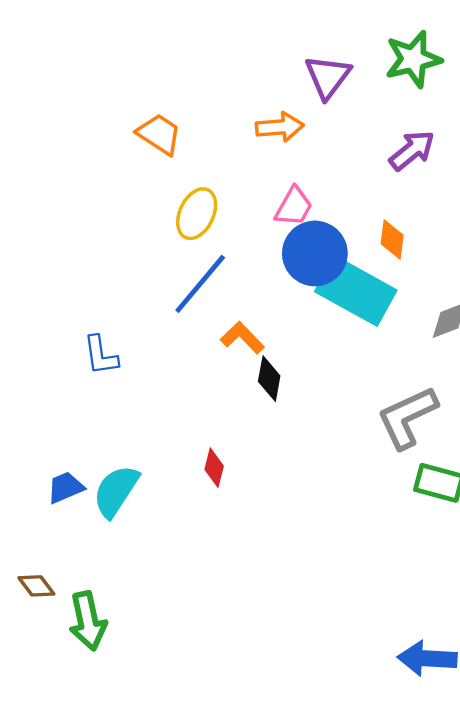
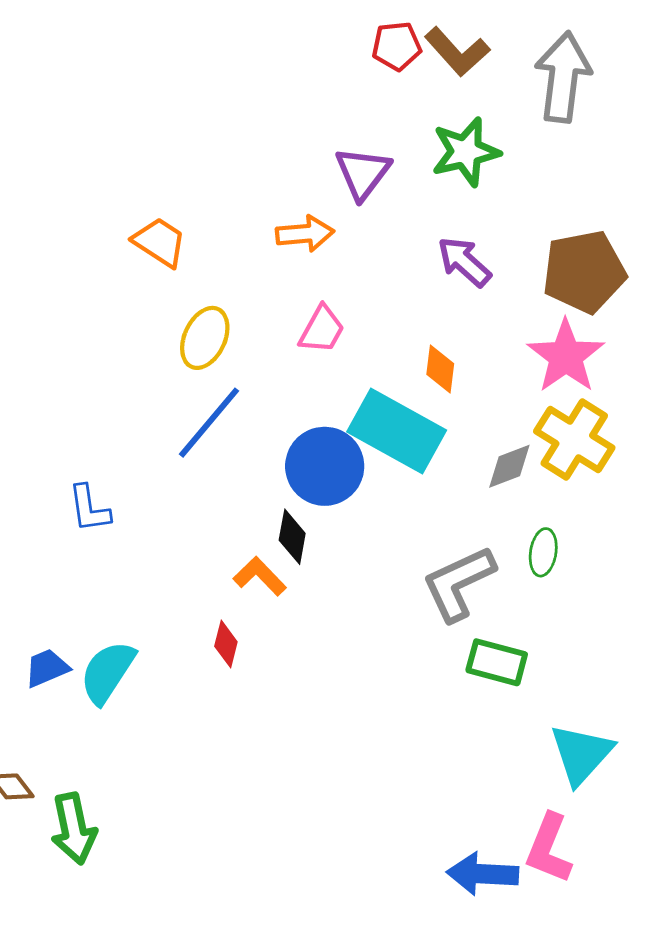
purple arrow: (412, 150) -> (464, 262), turned -99
blue circle: (315, 253) -> (325, 466), moved
orange L-shape: (242, 338) -> (260, 576), moved

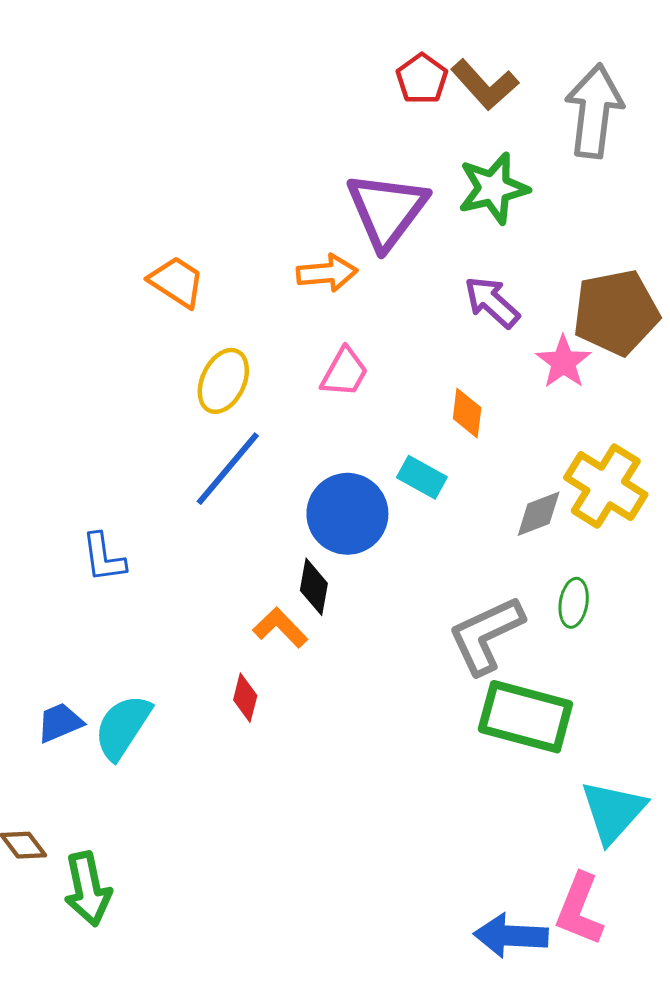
red pentagon: (397, 46) -> (422, 79), turned -30
purple triangle: (363, 173) -> (387, 210), size x1.4
pink star: (566, 356) -> (563, 362), moved, size x0.7
cyan rectangle: (397, 431) -> (422, 477), size x0.5
green rectangle: (497, 662) -> (525, 717), size x1.5

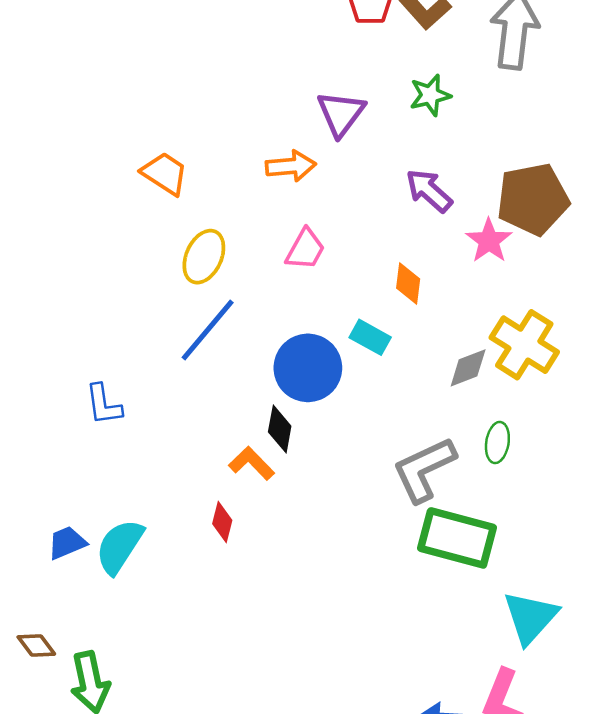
green star: (493, 188) -> (430, 95), size x0.7
purple triangle: (387, 210) -> (341, 114), size x0.7

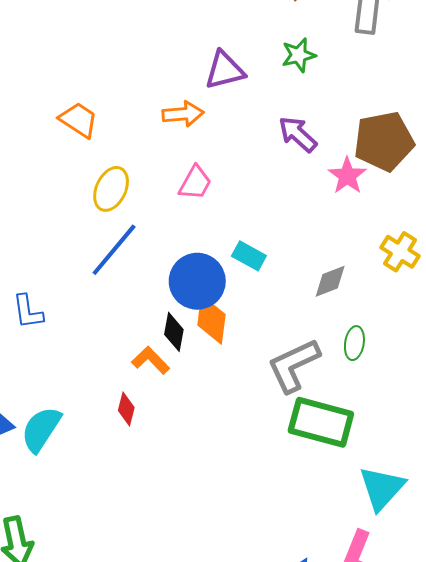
purple triangle: (341, 114) -> (225, 70), turned 39
orange diamond: (408, 284) -> (211, 320), moved, size x1.4
yellow cross: (524, 345) -> (400, 252), moved, size x0.7

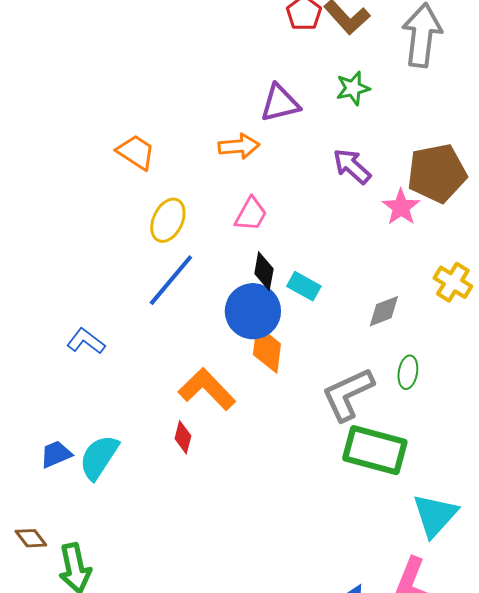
blue L-shape: (28, 312) -> (86, 341), turned 135
black diamond: (174, 332) -> (264, 271), moved
orange L-shape: (151, 360) -> (207, 389), size x1.5

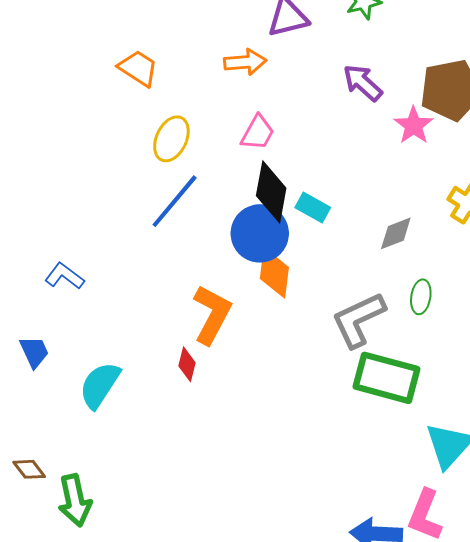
black diamond: (264, 271) -> (271, 192), size x1.5
blue L-shape: (86, 341) -> (64, 276), moved
orange L-shape: (207, 389) -> (212, 314), turned 72
blue trapezoid: (56, 454) -> (34, 352), moved, turned 88

